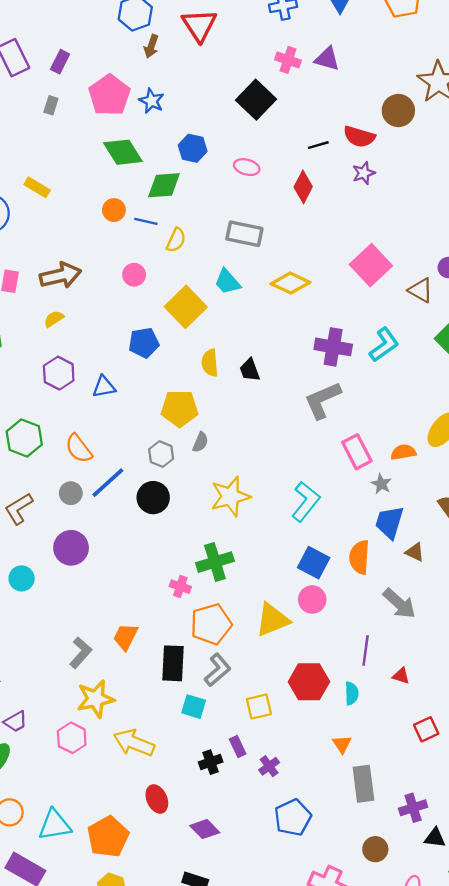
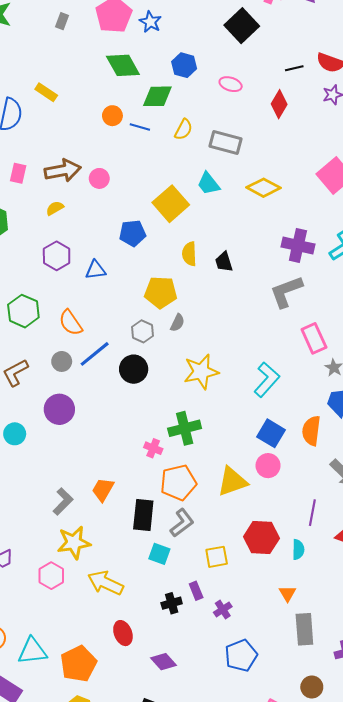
yellow semicircle: (176, 240) -> (184, 130), moved
pink circle: (134, 275) -> (99, 178), moved

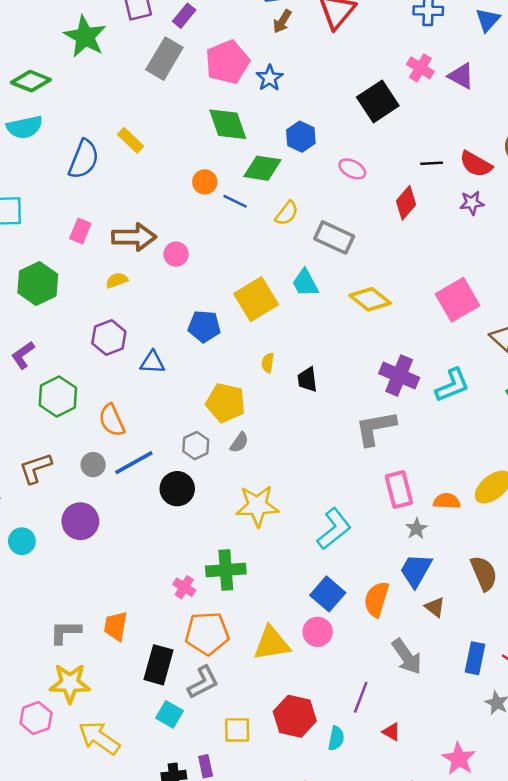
gray rectangle: (62, 21) -> (164, 59), size x2.0
yellow semicircle: (189, 254) -> (268, 363), size x0.7
orange trapezoid: (103, 490) -> (116, 626), turned -30
gray L-shape: (63, 501) -> (65, 632), turned -144

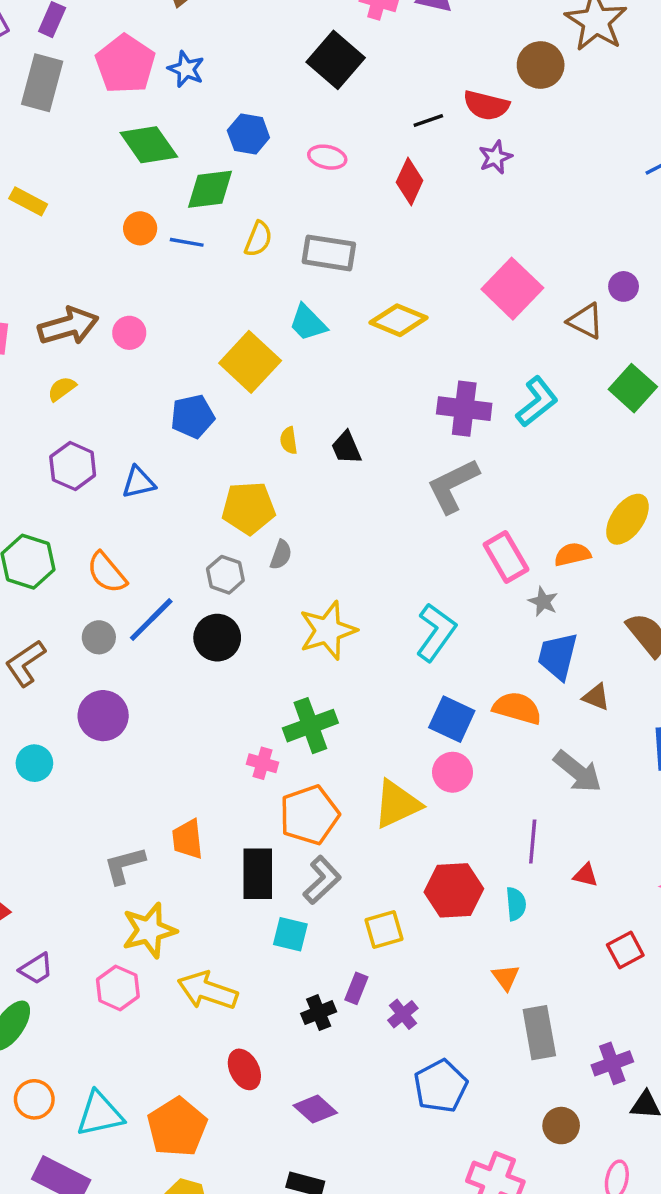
orange semicircle: (376, 599) -> (517, 708), turned 105
purple rectangle: (206, 766) -> (356, 988), turned 50

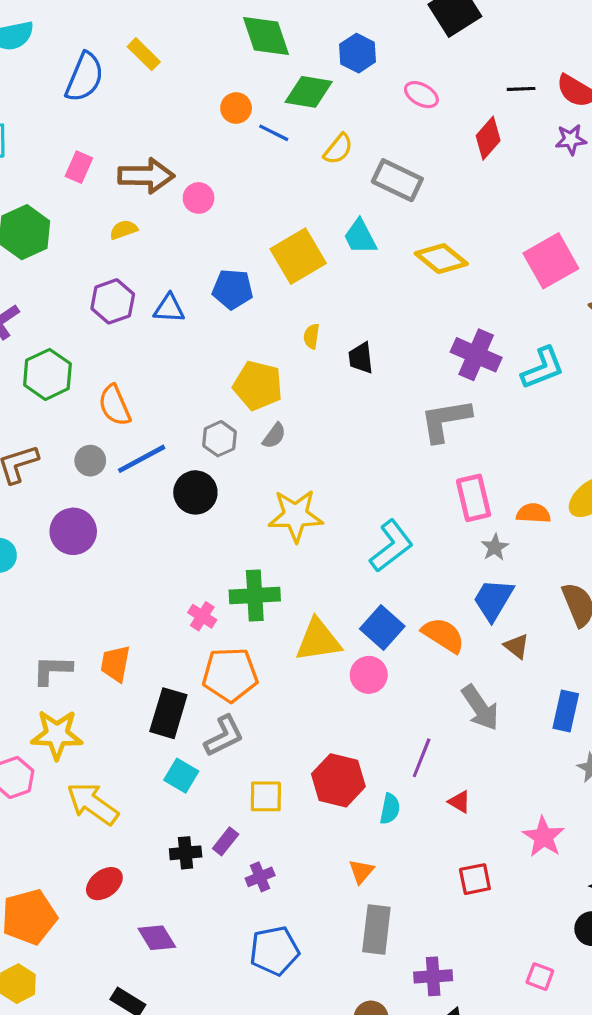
blue triangle: (139, 482) -> (169, 308), moved
yellow triangle: (397, 804) -> (318, 640), moved
red ellipse: (244, 1069) -> (104, 884), turned 63

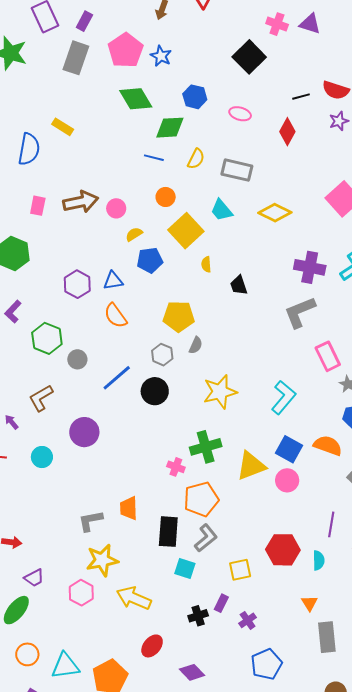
orange circle: (236, 108) -> (166, 197), moved
yellow semicircle: (124, 230) -> (134, 234), moved
yellow semicircle: (312, 336) -> (206, 264), moved
orange semicircle: (115, 405) -> (116, 316), moved
gray circle: (90, 461) -> (77, 359), moved

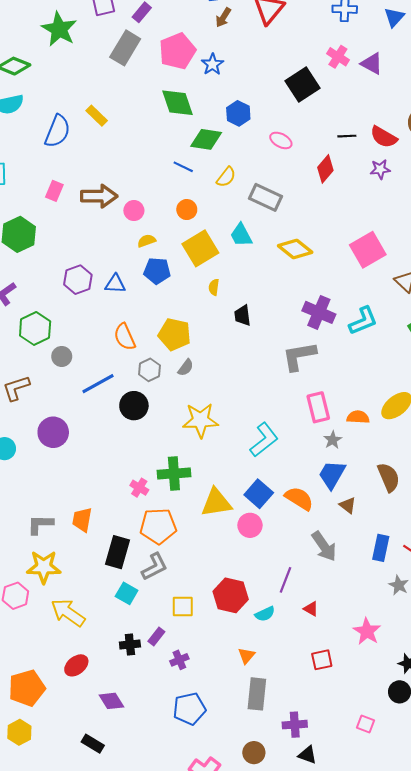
orange semicircle: (116, 316) -> (125, 337), moved
cyan semicircle: (319, 560) -> (265, 614), turned 54

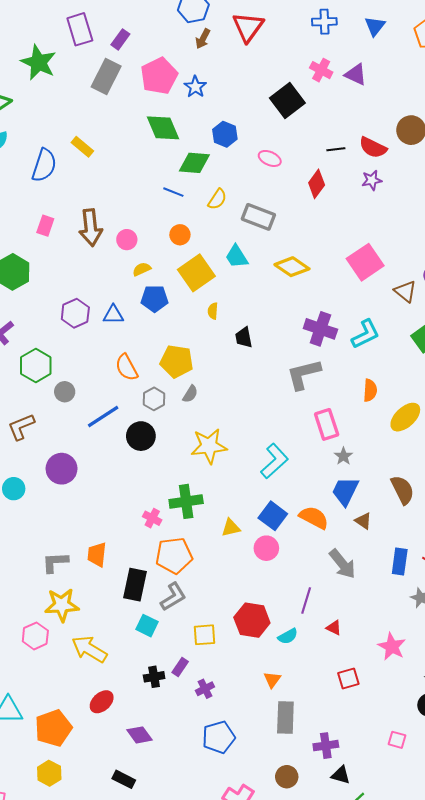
brown arrow: (99, 196) -> (91, 228), turned 88
orange semicircle: (358, 417) -> (370, 390), moved, turned 95
yellow triangle: (216, 503) -> (231, 528), size x0.6

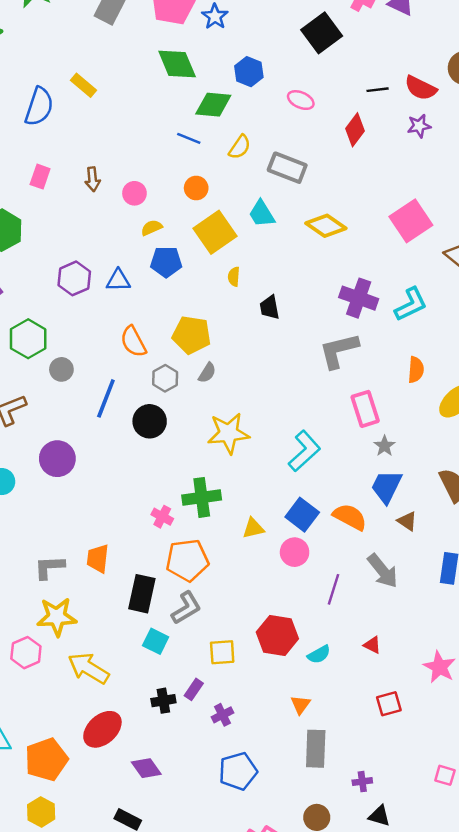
brown arrow: (91, 228) -> (93, 179), size x0.6
blue line: (103, 417) -> (106, 398), turned -36
purple line: (306, 601) -> (334, 589), moved
red ellipse: (102, 702) -> (102, 729), size x1.4
purple cross: (326, 746) -> (362, 782), size x0.7

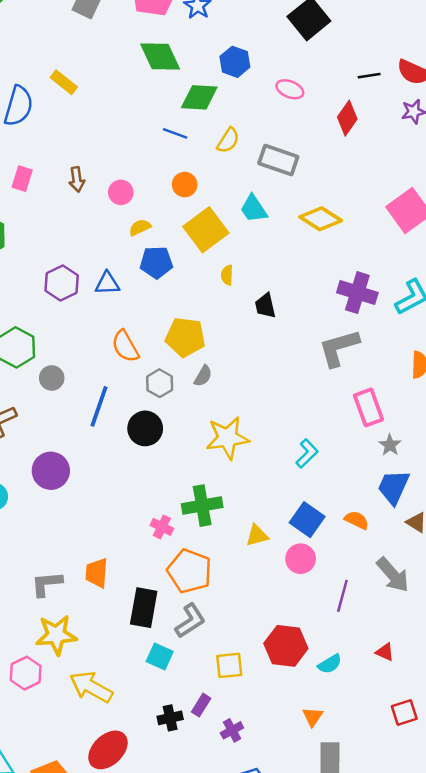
cyan L-shape: (304, 451) -> (307, 453), size x0.7
orange semicircle: (350, 517) -> (357, 520), size x0.7
orange pentagon: (187, 560) -> (190, 571), turned 30

